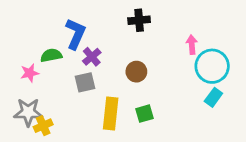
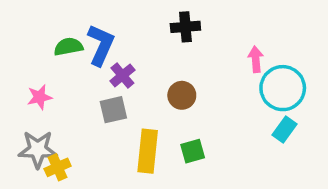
green semicircle: (51, 55) -> (68, 47), moved

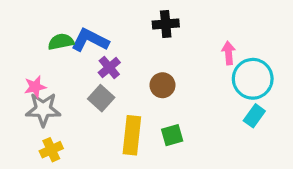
blue L-shape: (101, 45) -> (90, 40), turned -87
gray square: (113, 110) -> (101, 98), turned -35
gray star: (38, 149) -> (43, 109), moved

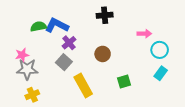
pink arrow: (229, 53) -> (144, 34), turned 96
cyan circle: (253, 79) -> (160, 50), size x0.7
yellow rectangle: (132, 135) -> (83, 86), turned -35
green square: (172, 135) -> (124, 81), moved

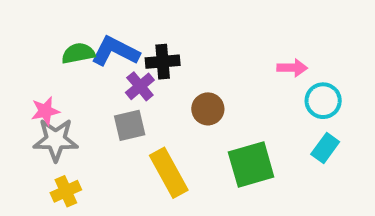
black cross: (105, 15) -> (163, 62), moved
gray square: (64, 62) -> (130, 125), turned 35
green square: (124, 81) -> (251, 164), size x1.6

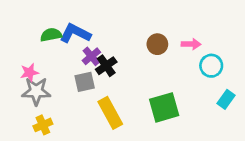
black cross: (163, 62) -> (106, 66), moved, turned -30
brown circle: (208, 109) -> (157, 44), moved
cyan rectangle: (325, 148) -> (226, 99), moved

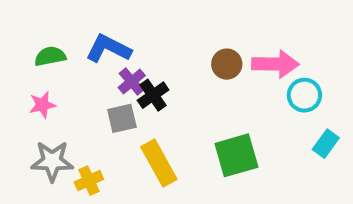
green semicircle: (51, 35) -> (50, 56), moved
pink arrow: (191, 44) -> (275, 64), size x1.6
gray star: (36, 91) -> (52, 161), moved
yellow cross: (43, 125) -> (89, 181), moved

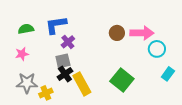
blue L-shape: (108, 49) -> (56, 25), turned -35
black cross: (153, 95) -> (65, 74), moved
green square: (236, 155) -> (122, 80), turned -35

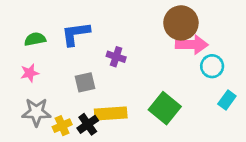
brown circle: (117, 33) -> (181, 23), moved, size x1.6
purple cross: (68, 42) -> (116, 57), moved, turned -32
black cross: (65, 74) -> (88, 124), moved
yellow rectangle: (82, 84) -> (111, 114), turned -65

